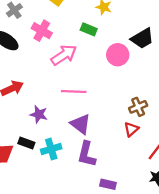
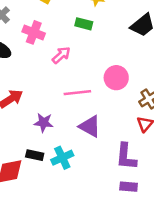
pink arrow: (64, 55) -> (61, 55), size x0.7
pink circle: (118, 55) -> (116, 78), moved
purple L-shape: (87, 154) -> (126, 157), moved

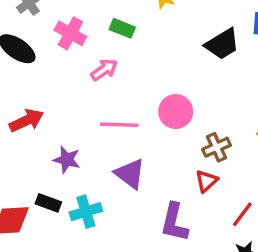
green rectangle: (84, 24) -> (122, 28), moved

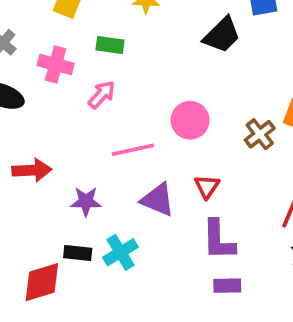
red arrow: (26, 121) -> (32, 170), turned 36
brown cross: (216, 147) -> (260, 134), moved
red triangle: (206, 181) -> (207, 187), moved

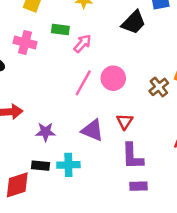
pink arrow: (102, 95) -> (82, 44), moved
pink line: (133, 150) -> (83, 83), moved, turned -48
cyan cross: (120, 252) -> (68, 165), turned 30

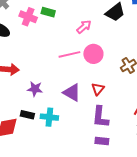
green rectangle: (60, 29) -> (48, 12), moved
pink arrow: (82, 44) -> (84, 27), moved
pink line: (83, 83) -> (69, 54), turned 40

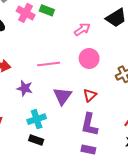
pink line: (69, 54) -> (49, 64), moved
purple triangle: (72, 93) -> (62, 96), turned 30
black rectangle: (27, 115) -> (36, 140), moved
cyan cross: (49, 117) -> (37, 119), turned -30

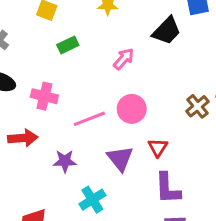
green rectangle: (47, 10) -> (68, 45), turned -32
pink cross: (26, 13) -> (44, 96), moved
pink circle: (89, 58) -> (132, 109), moved

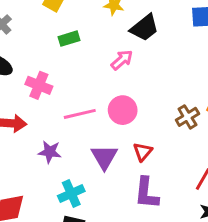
black trapezoid: (167, 31) -> (144, 28), moved

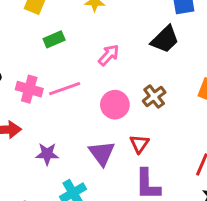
black trapezoid: (144, 28) -> (165, 39), moved
pink line: (80, 114) -> (65, 89), moved
brown cross: (187, 117) -> (154, 97), moved

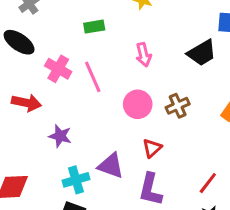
pink arrow: (109, 55) -> (144, 55), turned 110
pink line: (65, 89) -> (93, 77), turned 72
purple triangle: (102, 153) -> (111, 166), moved, turned -48

